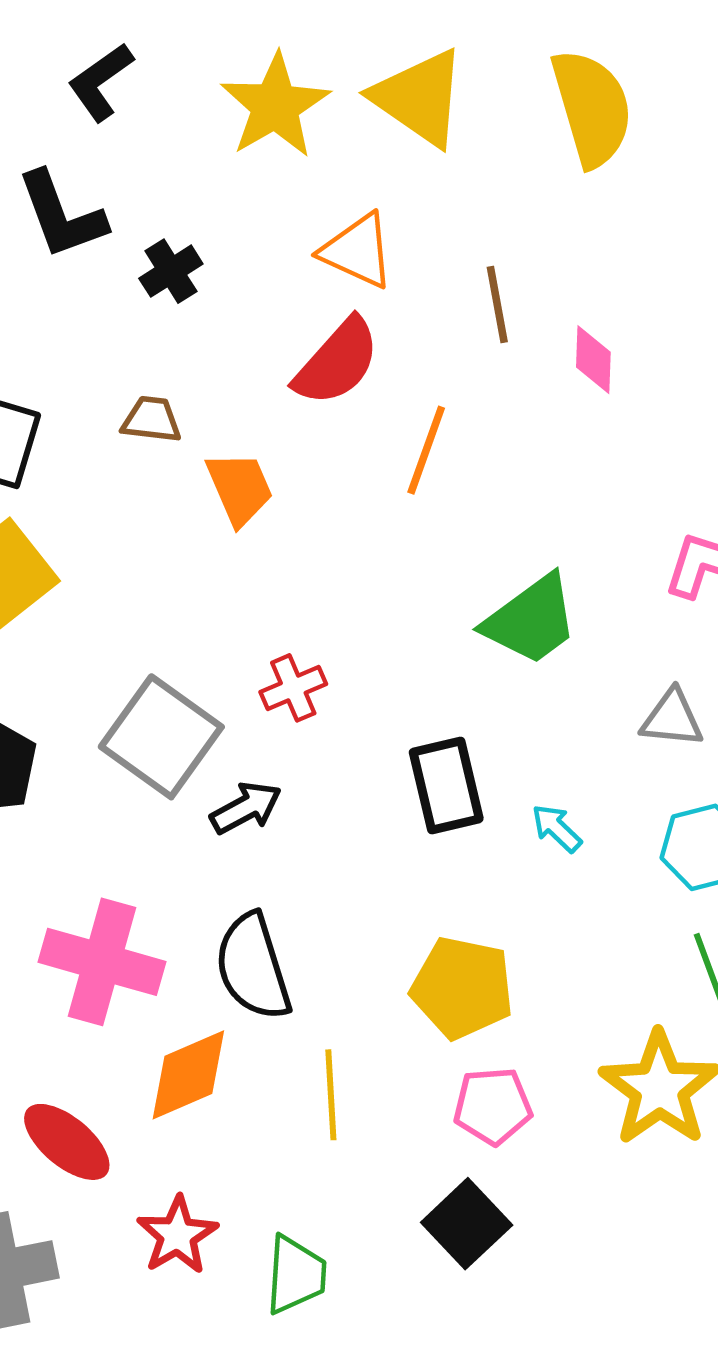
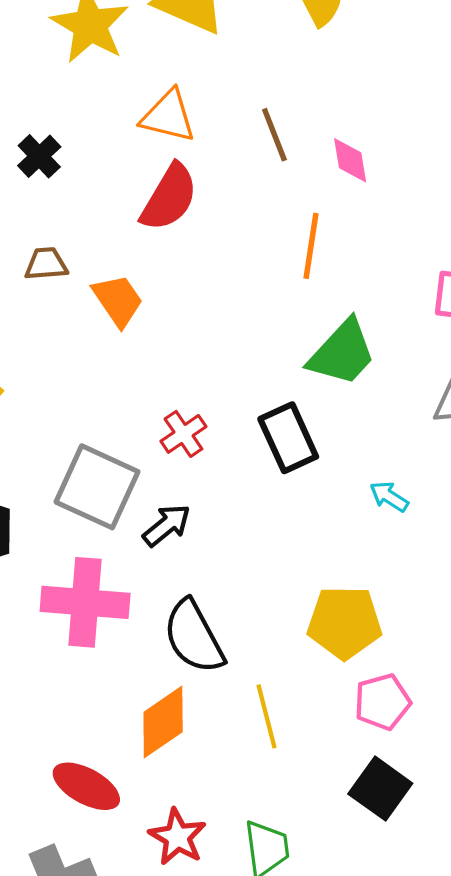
orange line: (426, 450) -> (311, 246), moved
black rectangle: (446, 786) -> (288, 438), moved
pink cross: (102, 962) -> (85, 602), moved

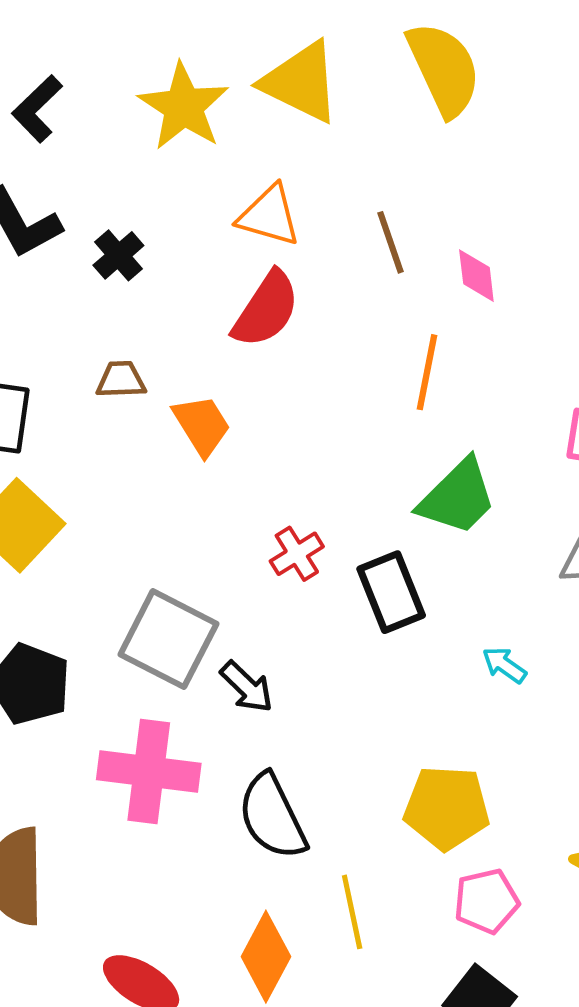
red cross: (183, 434) -> (297, 554), moved
black arrow: (167, 525) -> (247, 687), turned 81
orange diamond: (163, 722) -> (266, 957), moved, turned -30

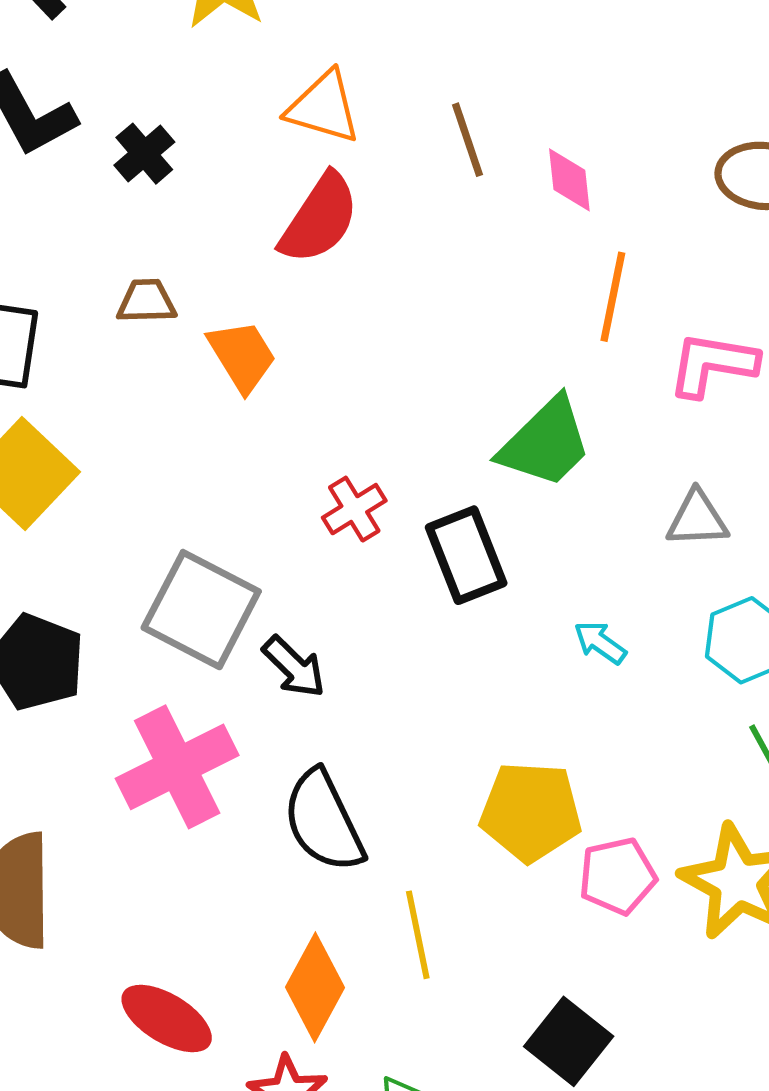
orange line: (427, 372) -> (613, 297), moved
pink cross: (149, 772) -> (177, 767), turned -34
pink pentagon: (486, 901) -> (618, 876), moved

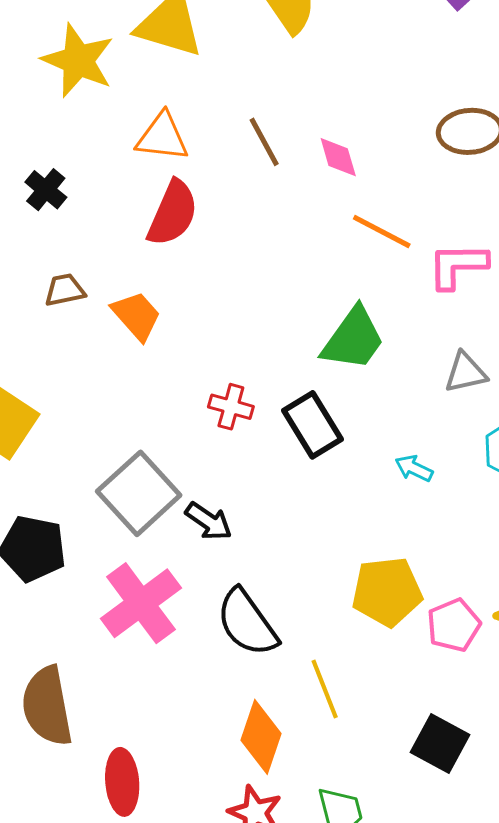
orange line: (613, 297) -> (382, 232), turned -64
red cross: (354, 509) -> (231, 407), turned -33
gray square: (201, 610) -> (139, 493), turned 30
red ellipse: (167, 1018) -> (122, 782), moved, turned 64

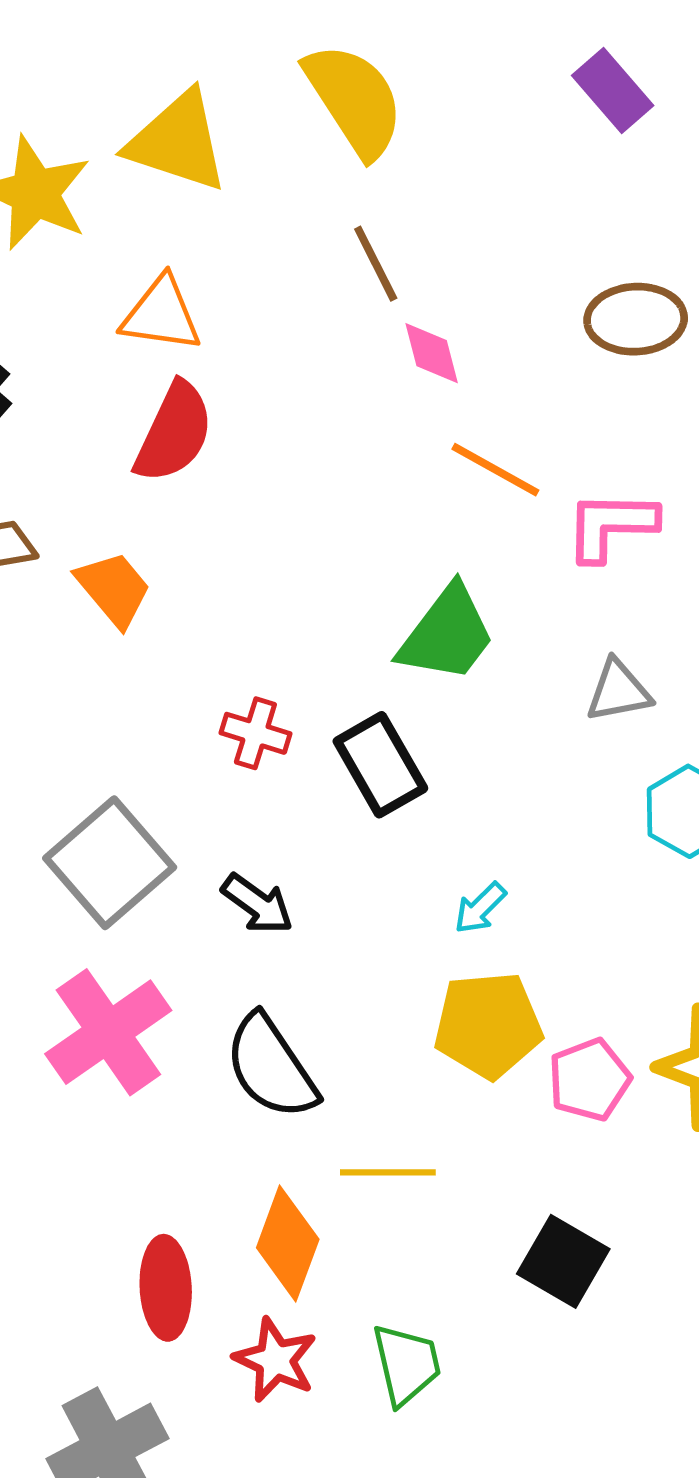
brown line: (264, 142) -> (376, 264), moved
cyan arrow: (414, 468) -> (480, 908), moved, turned -72
black arrow: (209, 521) -> (257, 904), moved
yellow line: (325, 689) -> (388, 1172), turned -70
red ellipse: (122, 782) -> (166, 1288), moved

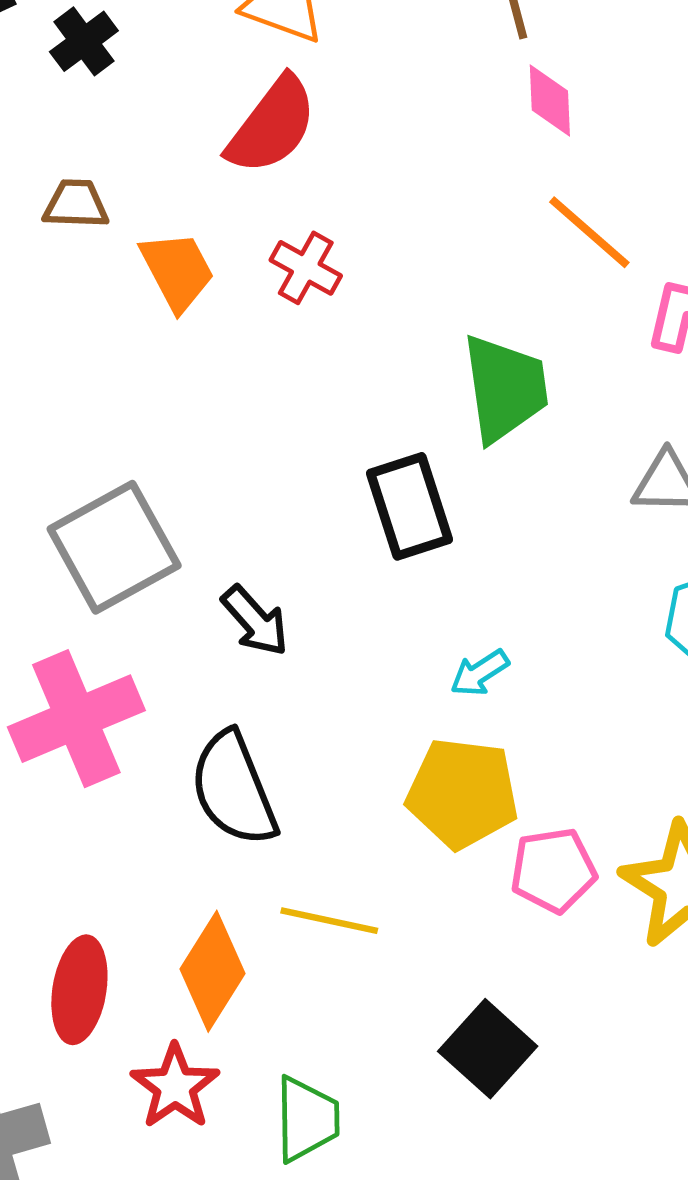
green trapezoid: (447, 634) -> (505, 388), turned -57
red cross: (255, 733) -> (306, 268), moved

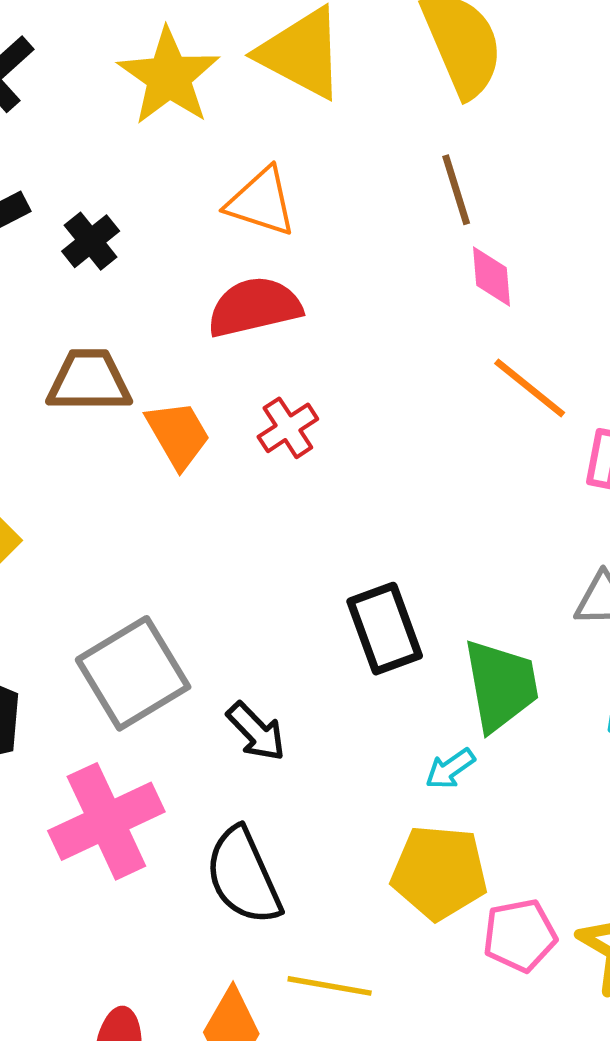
red semicircle: (272, 125) -> (254, 307), turned -138
brown trapezoid: (76, 204) -> (89, 381), size x1.5
red cross: (306, 268) -> (288, 428), turned 30
green trapezoid: (505, 388) -> (501, 685), moved

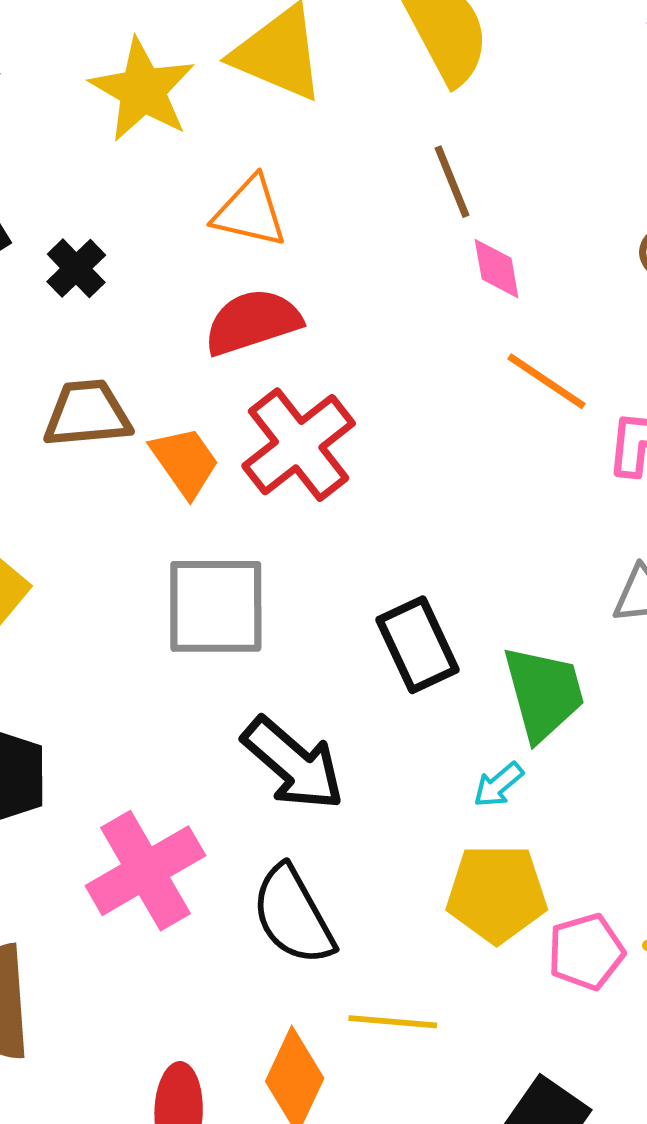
red cross: (288, 428) -> (299, 445), size x1.8
gray square: (133, 673) -> (216, 606), moved, turned 36
black arrow: (256, 732) -> (293, 764), size x1.6

